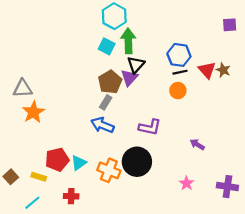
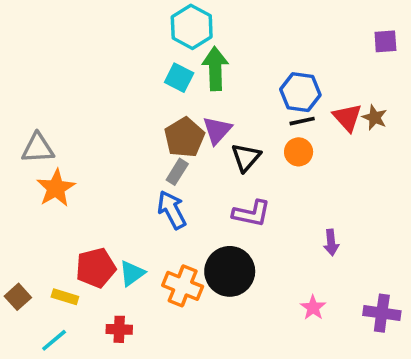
black triangle: (136, 65) -> (246, 157), moved
blue arrow: (102, 125) -> (172, 210), turned 40
purple arrow: (197, 144) -> (331, 242), turned -128

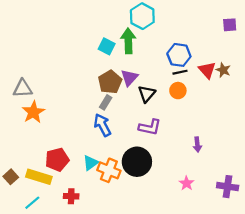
cyan hexagon: (192, 27) -> (142, 16), moved
cyan triangle: (132, 273) -> (91, 163), moved
yellow rectangle: (65, 297) -> (39, 177), size x1.6

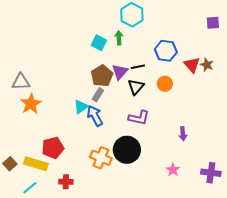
green arrow: (128, 41) -> (119, 38), size x0.6
black line: (180, 72) -> (138, 67), moved
cyan triangle: (91, 163) -> (81, 107), moved

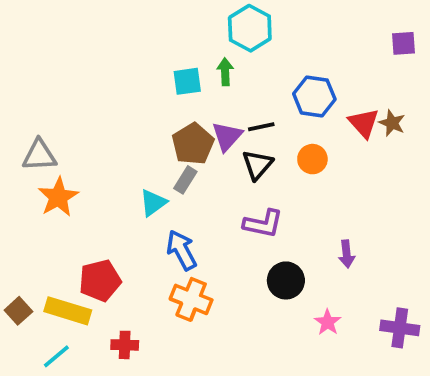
cyan square: (99, 43) -> (187, 81), turned -35
blue arrow: (95, 116) -> (182, 250), moved
black circle: (127, 150) -> (286, 280), moved, size x0.7

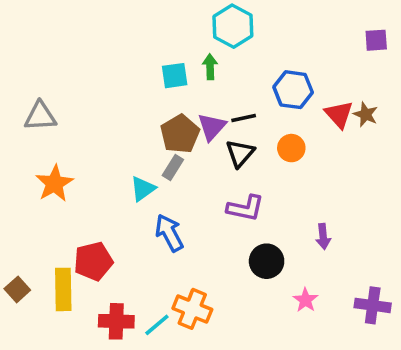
gray triangle: (39, 155) -> (40, 116), moved
orange cross: (191, 299) -> (192, 309), moved
yellow rectangle: (68, 311) -> (63, 289), turned 72
red cross: (125, 345) -> (116, 321), size x1.4
cyan line: (56, 356) -> (157, 325), moved

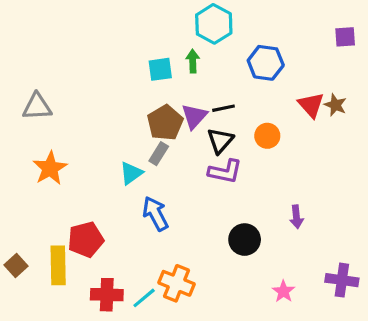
blue hexagon: (293, 90) -> (266, 63), moved
purple L-shape: (245, 208) -> (225, 171), moved
pink star: (305, 300) -> (283, 291), moved

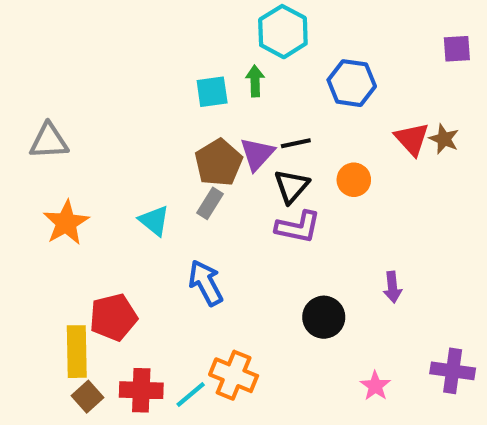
cyan triangle: (131, 173) -> (154, 221), moved, turned -45
brown square: (16, 265) -> (88, 397), moved

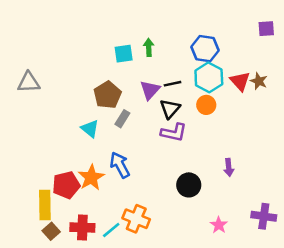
cyan hexagon: (283, 32) -> (209, 77), moved
brown pentagon: (219, 163) -> (107, 95), moved
orange star: (66, 223) -> (91, 177), moved

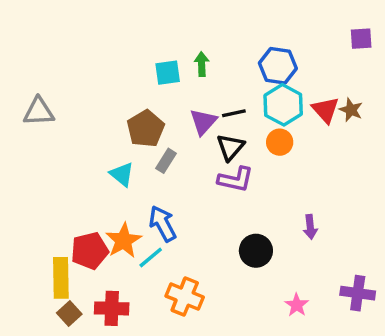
cyan line: (111, 230) -> (151, 258), moved

